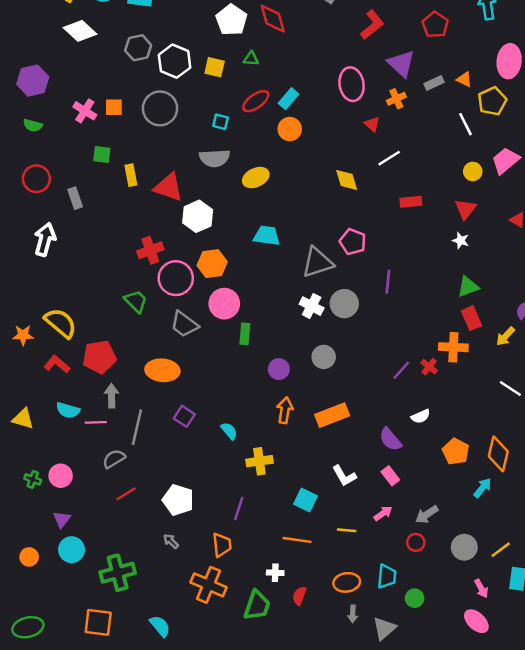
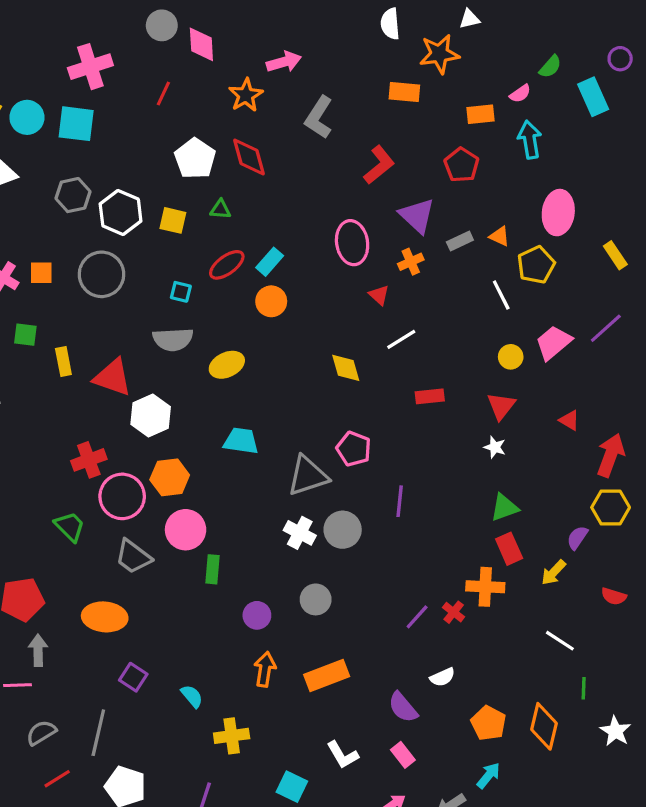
gray line: (137, 427) -> (98, 733), moved
cyan arrow: (482, 488) -> (488, 776), moved

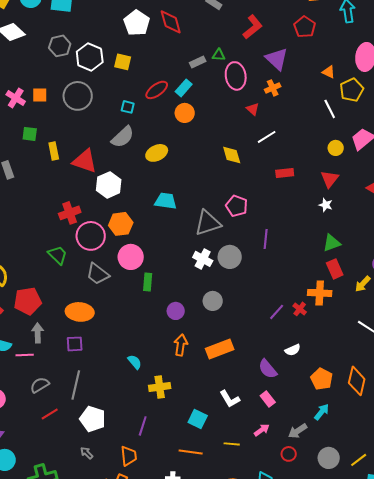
green triangle: (220, 209) -> (219, 55), moved
gray rectangle: (460, 241) -> (198, 62), moved
gray semicircle: (173, 339) -> (123, 137), turned -40
purple square: (133, 677) -> (75, 344), moved, turned -36

